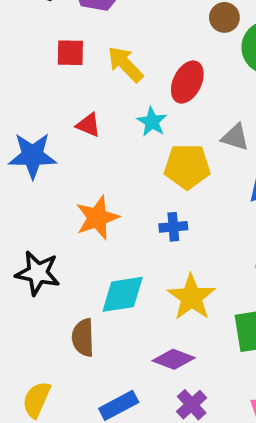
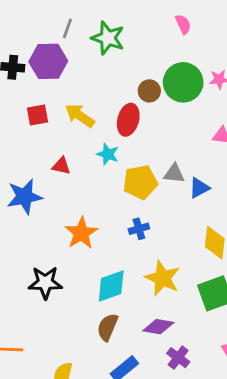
brown circle: (224, 17) -> (149, 91), moved
gray triangle: (235, 137) -> (174, 174), moved
brown semicircle: (83, 338) -> (108, 327), moved, turned 36

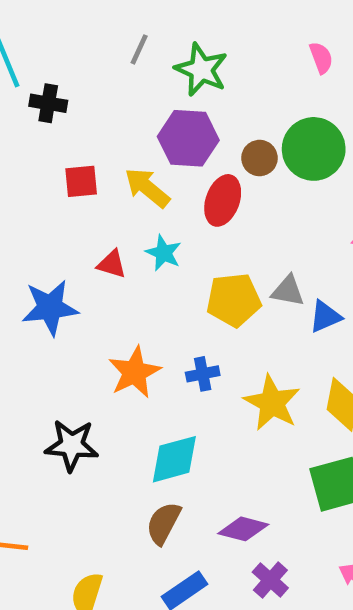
purple hexagon: (48, 61) -> (188, 138), moved
cyan star: (108, 154) -> (164, 253), moved
blue cross: (139, 229) -> (203, 374), moved
yellow star: (162, 278) -> (272, 403), moved

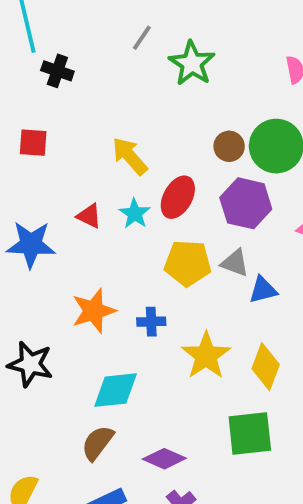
purple hexagon: (188, 138) -> (246, 203), moved
red square: (81, 181) -> (33, 143), moved
red ellipse: (223, 200) -> (178, 197), moved

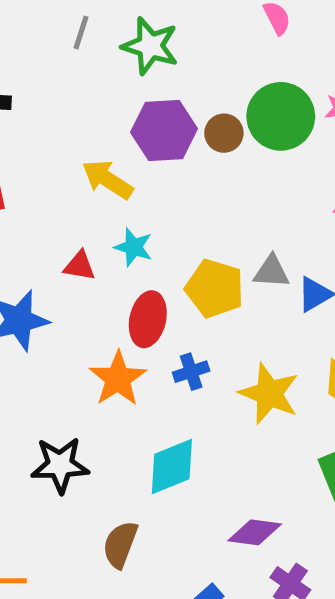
red ellipse: (178, 197) -> (148, 319), moved
purple hexagon: (246, 203) -> (164, 131), moved
yellow pentagon: (188, 263) -> (215, 288), turned 30
brown semicircle: (98, 443) -> (120, 544), moved

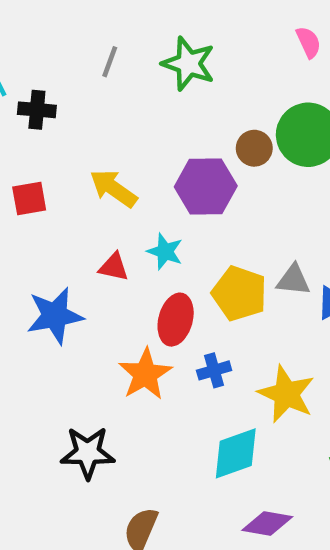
gray line: (81, 32) -> (110, 62), moved
purple hexagon: (164, 131) -> (206, 186), moved
yellow arrow: (108, 179) -> (113, 188), moved
cyan diamond: (172, 467) -> (236, 453), moved

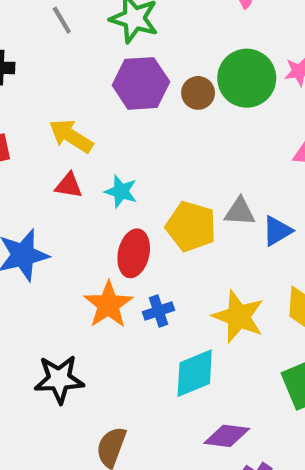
gray line: (110, 62) -> (62, 20), turned -48
purple hexagon: (206, 186) -> (141, 83), moved
red triangle: (114, 267) -> (69, 185), moved
blue cross: (214, 370) -> (158, 311), moved

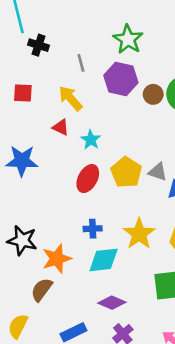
gray line: (62, 20) -> (81, 63), moved
orange star: (108, 305) -> (57, 259), moved
blue cross: (158, 311) -> (93, 229), moved

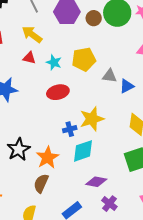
yellow pentagon: (126, 172) -> (84, 59), moved, turned -30
red ellipse: (88, 179) -> (58, 92), turned 60
yellow star: (139, 234) -> (92, 119), moved, turned 30
black star: (22, 240) -> (19, 149), turned -30

